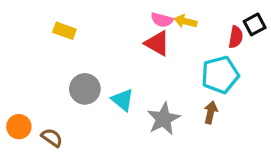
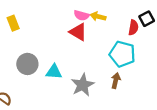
yellow rectangle: (64, 31) -> (13, 23), turned 48
cyan pentagon: (220, 75) -> (122, 54), turned 30
cyan triangle: (123, 100) -> (54, 72), turned -35

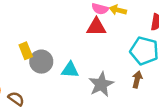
yellow rectangle: (13, 23) -> (26, 51), moved
red triangle: (78, 32) -> (96, 27), turned -30

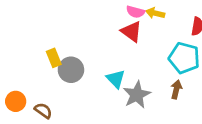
red triangle: (96, 27) -> (132, 32), turned 36
cyan triangle: (70, 70) -> (116, 79), moved, turned 42

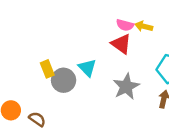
cyan triangle: (116, 79) -> (87, 68), moved
gray star: (137, 95) -> (126, 87), moved

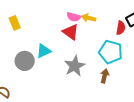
cyan triangle: (87, 68) -> (44, 51), turned 49
yellow rectangle: (47, 69) -> (15, 23), moved

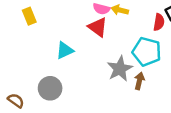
gray circle: (25, 61) -> (50, 88), moved
gray star: (75, 66) -> (120, 69), moved

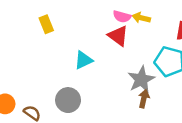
brown arrow: (139, 81) -> (144, 99), moved

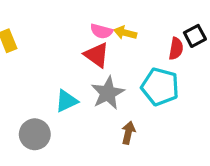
cyan triangle: (83, 60) -> (67, 101), moved
gray star: (141, 79) -> (108, 93), moved

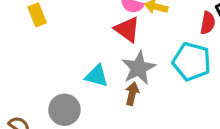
cyan triangle: (67, 101) -> (97, 76), turned 40
brown arrow: (128, 133) -> (132, 94), moved

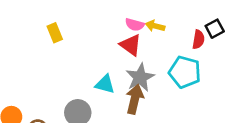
brown arrow: (132, 94) -> (135, 99), size x1.5

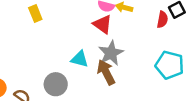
cyan pentagon: (185, 72) -> (170, 65), moved
brown arrow: (135, 99) -> (106, 72), turned -40

